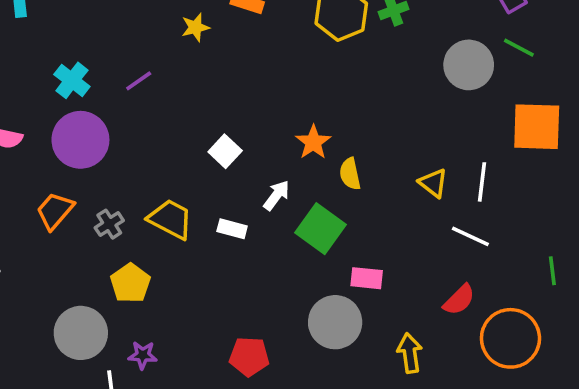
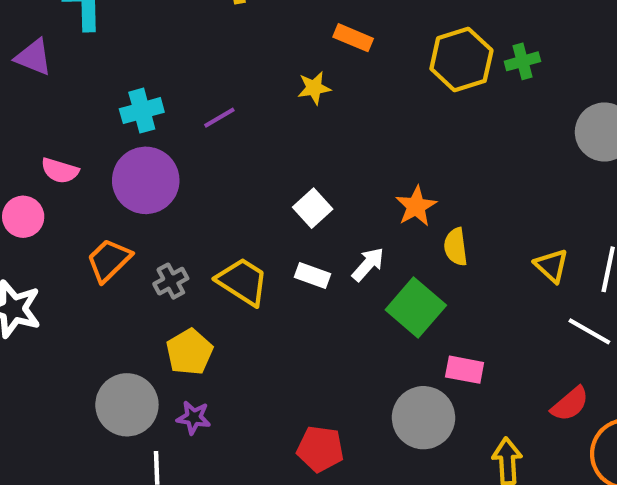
yellow star: (195, 27) -> (314, 88), moved
cyan cross: (72, 80) -> (142, 111), turned 32
white rectangle: (232, 229) -> (312, 276), moved
purple star: (143, 355) -> (194, 418), moved

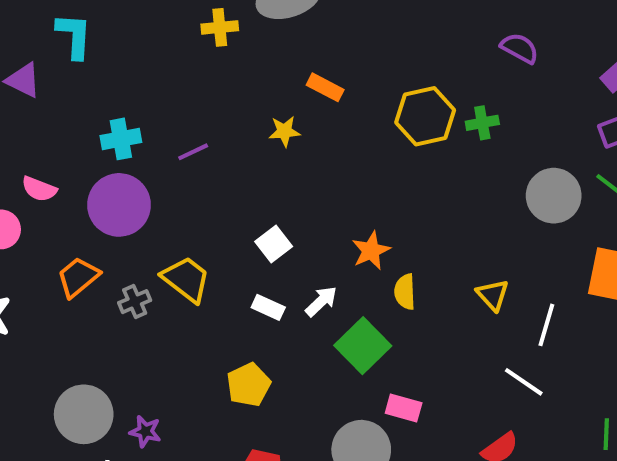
yellow triangle: (551, 266) -> (493, 295), moved
yellow trapezoid: (242, 282) -> (186, 279), moved
yellow pentagon: (189, 352) -> (249, 385), moved

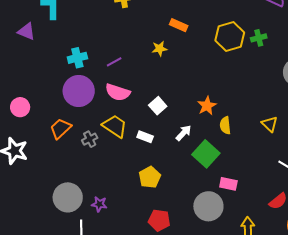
pink semicircle: (39, 189) -> (118, 92), moved, size x1.4
white rectangle: (268, 307) -> (145, 137), moved

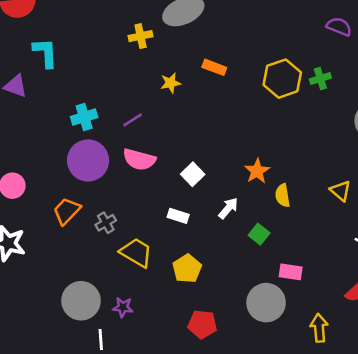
yellow star: (159, 49) -> (171, 83), moved
yellow trapezoid: (115, 126) -> (136, 253), moved
green square: (206, 154) -> (259, 234), size x0.6

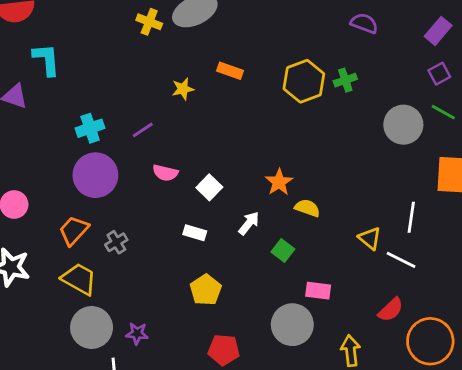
yellow cross: (141, 36) -> (149, 22), moved, turned 35
pink semicircle: (139, 159) -> (165, 173), moved, size x0.7
yellow triangle: (340, 191) -> (370, 238), moved
yellow semicircle: (283, 195) -> (307, 208), turned 120
yellow trapezoid: (136, 253) -> (79, 279), moved

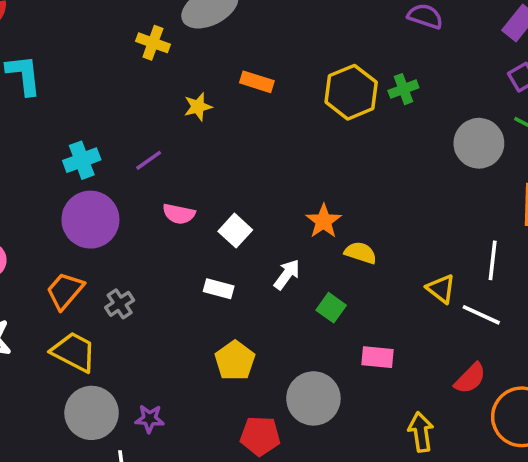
yellow cross: (149, 22) -> (153, 43), moved
gray circle: (292, 325) -> (313, 398), moved

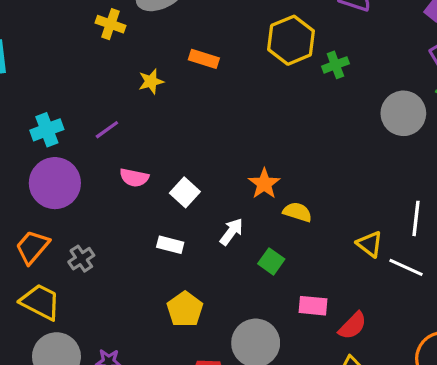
yellow hexagon: (351, 92) -> (291, 40), moved
red semicircle: (470, 378) -> (352, 326), moved

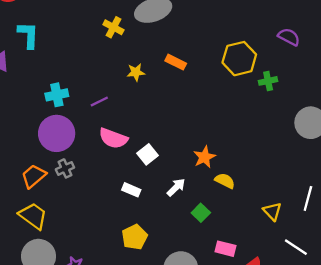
pink semicircle: (134, 178) -> (113, 138), size x1.4
gray cross: (81, 259) -> (65, 168), moved
white line: (406, 267) -> (296, 247), moved

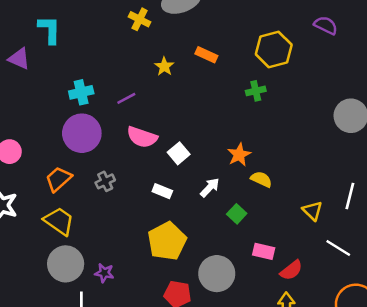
yellow star: (136, 72) -> (164, 66), turned -30
green cross: (268, 81) -> (256, 91), moved
gray cross: (65, 168) -> (105, 181), moved
yellow pentagon: (135, 237) -> (167, 241), size x1.4

